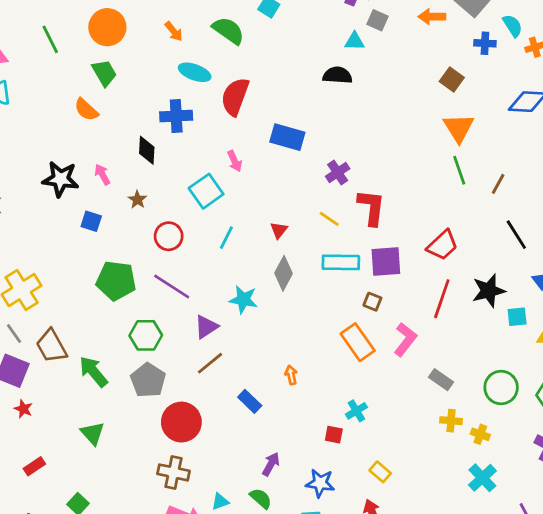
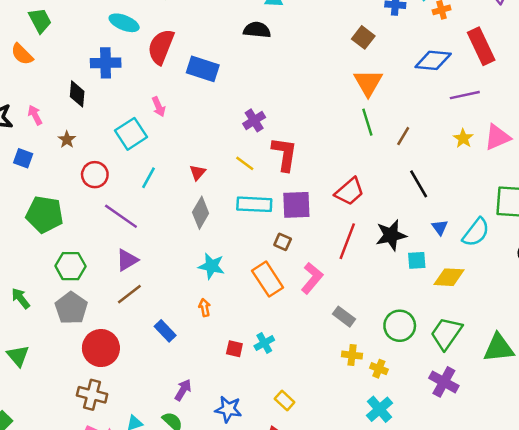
blue rectangle: (287, 137) -> (203, 69), moved
purple line: (172, 286) -> (121, 216), moved
cyan star: (243, 300) -> (211, 266), moved
green arrow: (93, 372) -> (21, 298), size x0.7
red square: (334, 435) -> (234, 349), moved

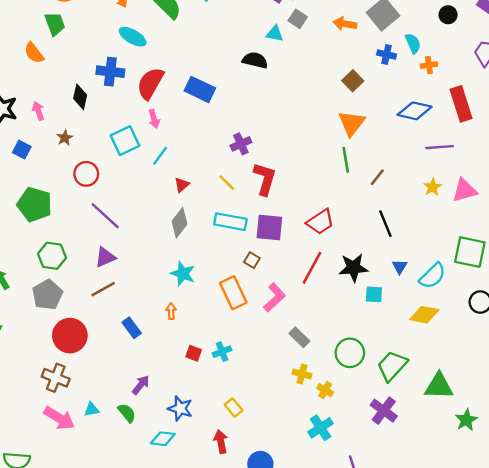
red semicircle: (161, 47) -> (150, 83), moved
cyan line: (149, 178) -> (160, 156), moved
yellow diamond: (449, 277) -> (424, 315), moved

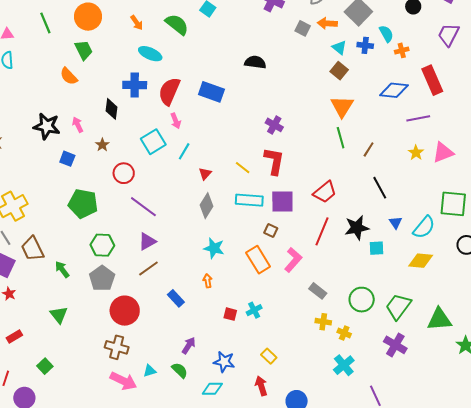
gray square: (298, 19) -> (303, 28), moved
cyan triangle: (275, 34) -> (339, 47), moved, turned 35
purple cross: (241, 144) -> (274, 125), moved, turned -30

